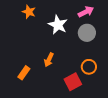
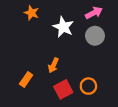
orange circle: (89, 67) -> (88, 86), moved
red square: (73, 82) -> (63, 89), moved

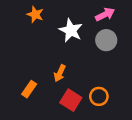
red square: (63, 89) -> (71, 100), turned -30

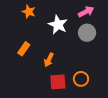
orange rectangle: (29, 89) -> (24, 49), moved
red square: (71, 100) -> (58, 82), turned -36

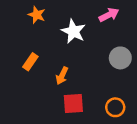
gray circle: (87, 33) -> (120, 58), moved
orange circle: (81, 79) -> (115, 107), moved

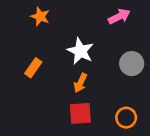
white star: (73, 31) -> (80, 51), moved
orange arrow: (62, 76) -> (80, 83), moved

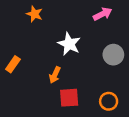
orange rectangle: (33, 68) -> (13, 64), moved
orange arrow: (80, 83) -> (55, 75), moved

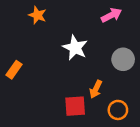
orange arrow: (55, 75) -> (96, 89), moved

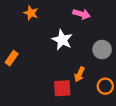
pink arrow: (111, 15) -> (82, 14), moved, turned 42
orange circle: (118, 110) -> (105, 86), moved

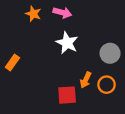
pink arrow: (82, 14) -> (62, 13), moved
orange circle: (105, 86) -> (107, 85), moved

